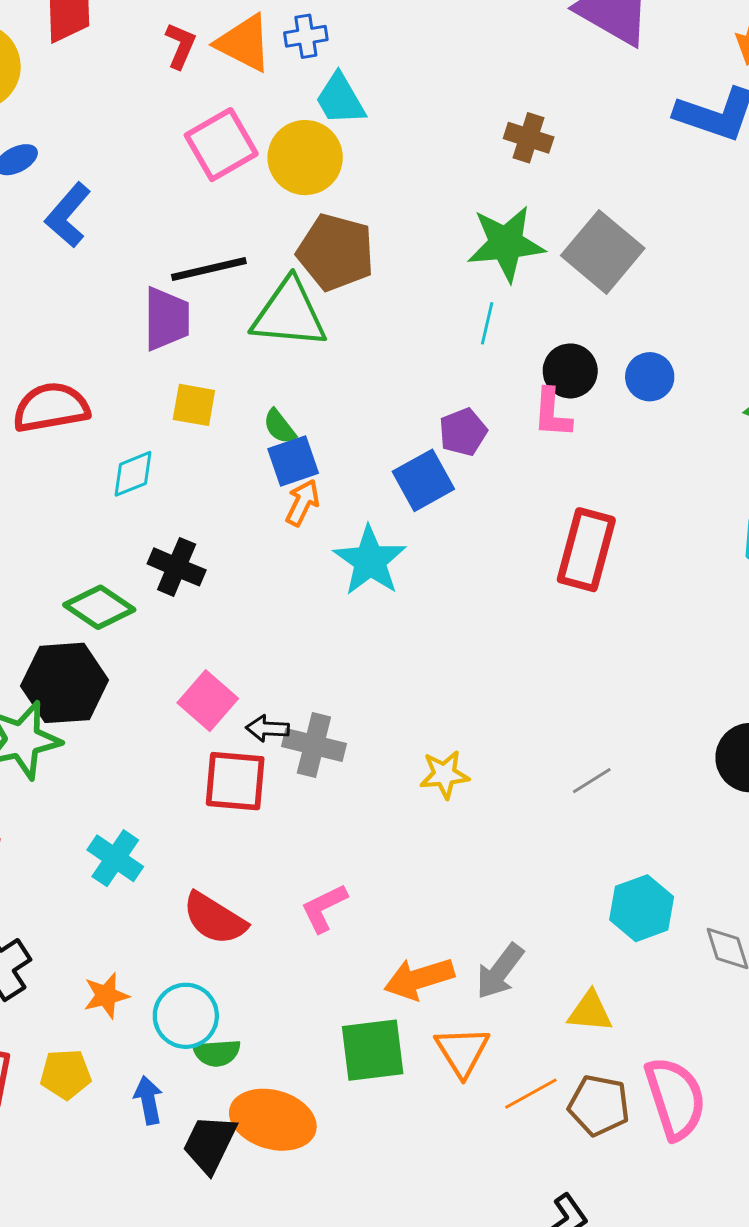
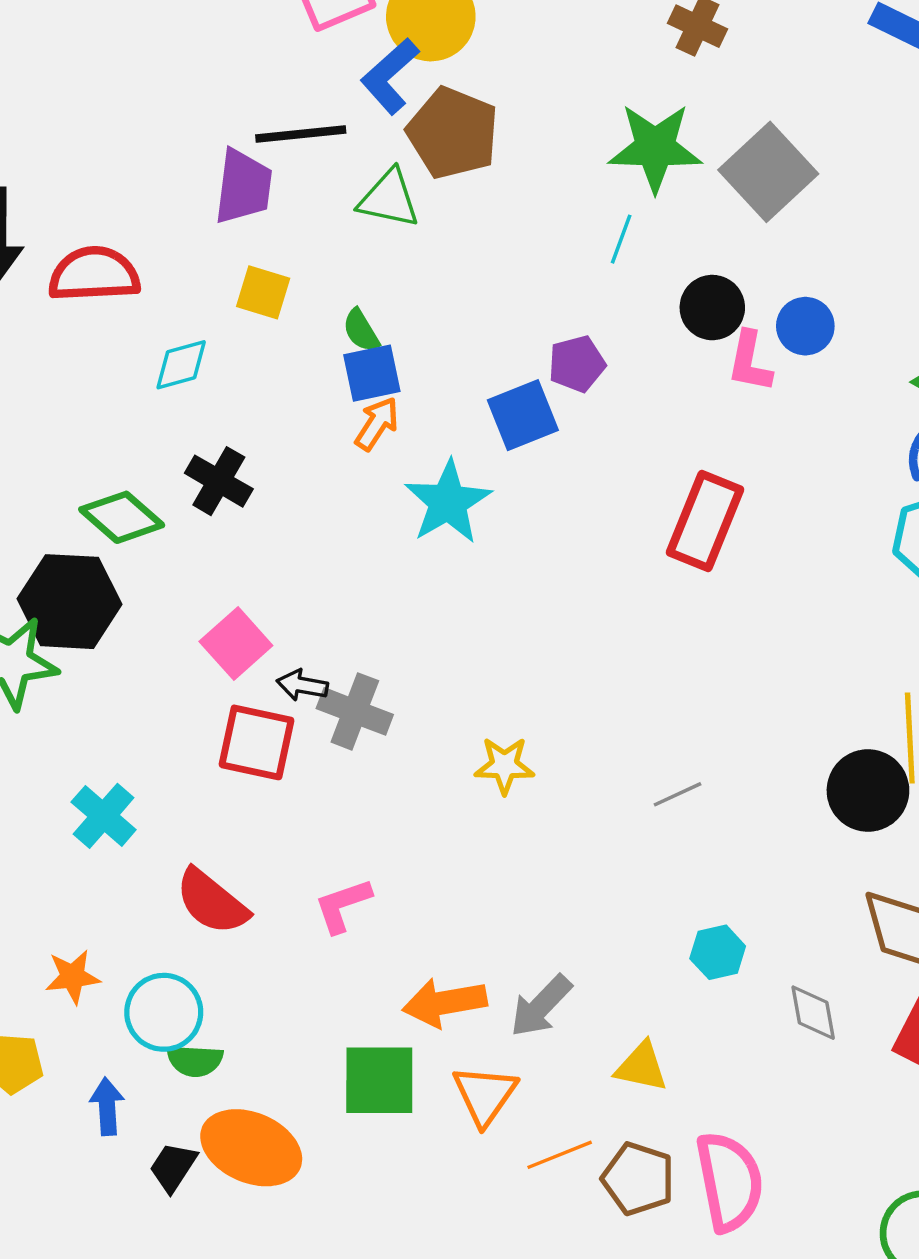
blue L-shape: (68, 215) -> (390, 76), moved
green triangle: (289, 314) -> (389, 199), size x0.7
pink L-shape: (552, 413) -> (750, 362), moved
cyan hexagon: (642, 908) -> (718, 952), size x0.7
black trapezoid: (210, 1144) -> (173, 1167), size x0.7

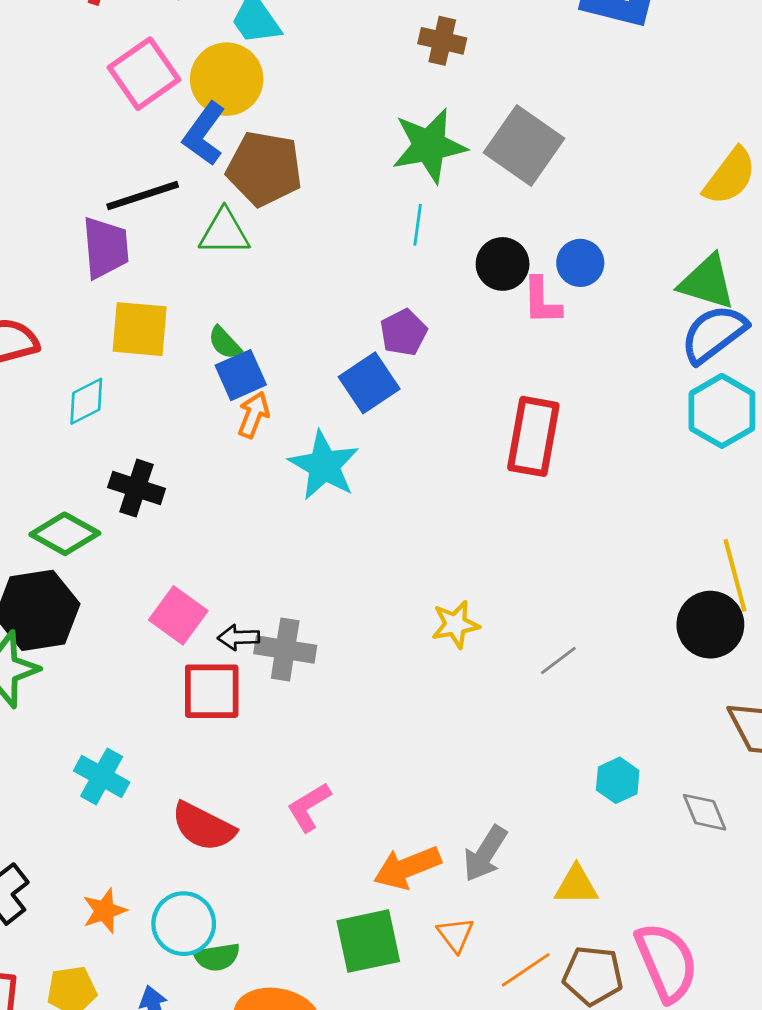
yellow square: (263, 292) -> (140, 329), size x1.4
yellow star: (504, 765) -> (455, 624), moved
orange triangle: (485, 1095) -> (455, 935), size x0.7

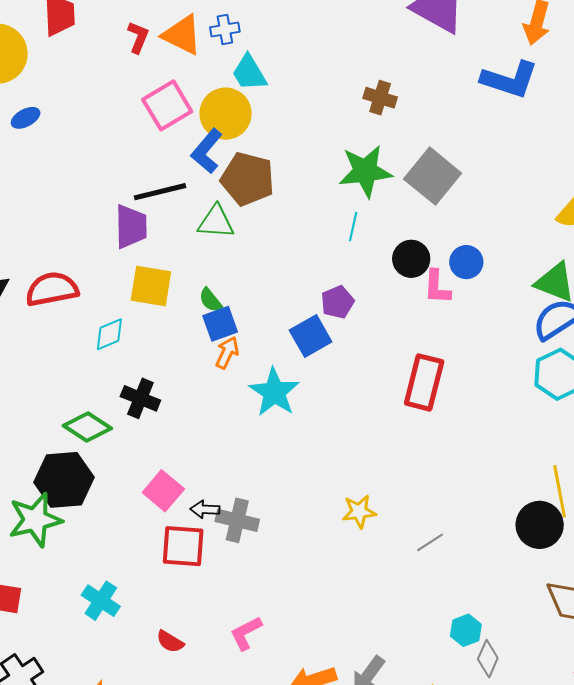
gray diamond: (705, 812) -> (488, 659), moved, turned 42
red semicircle: (203, 827) -> (170, 642), size x0.6

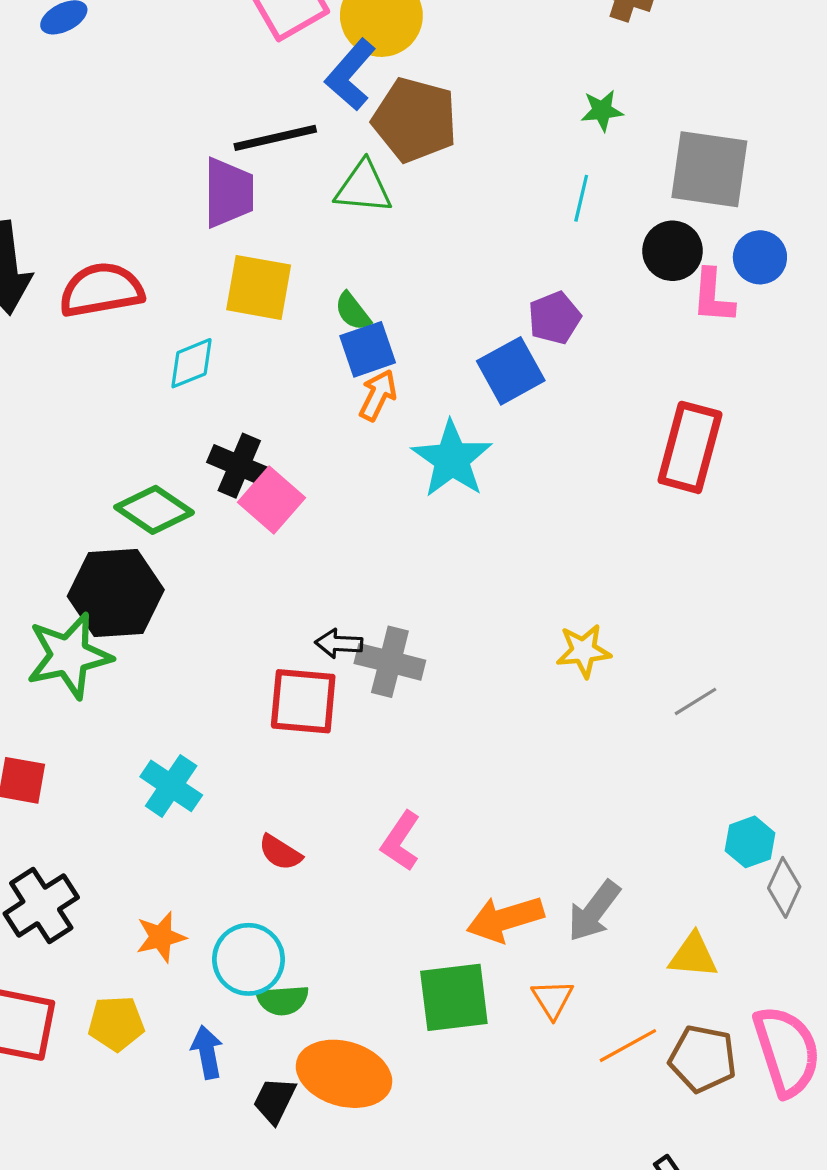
green star: (365, 171) -> (602, 111), size x0.5
gray square: (433, 176) -> (709, 169), moved, turned -32
pink square: (163, 491) -> (271, 500), moved
pink L-shape: (246, 633) -> (401, 841), turned -30

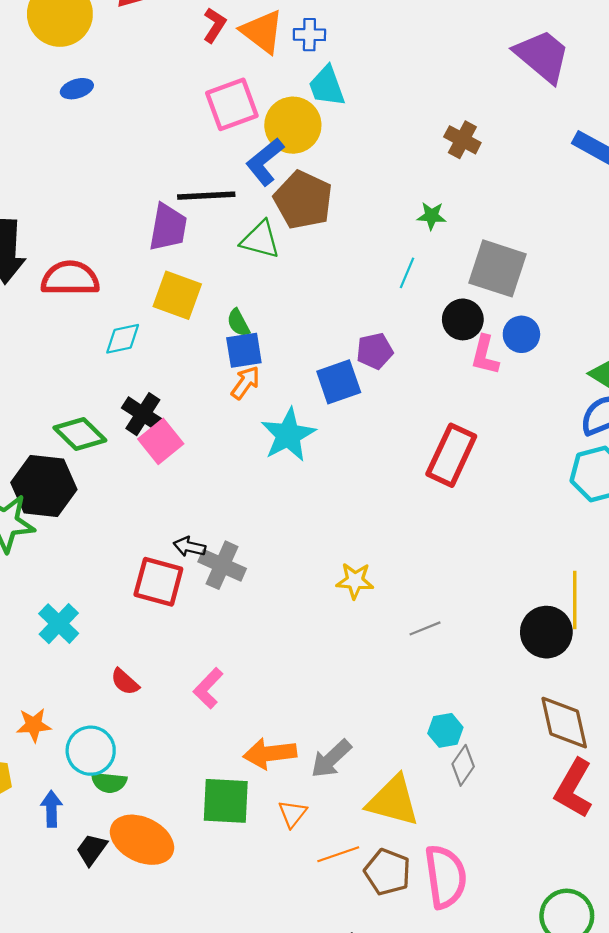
yellow triangle: (693, 956) -> (393, 801), size x1.6

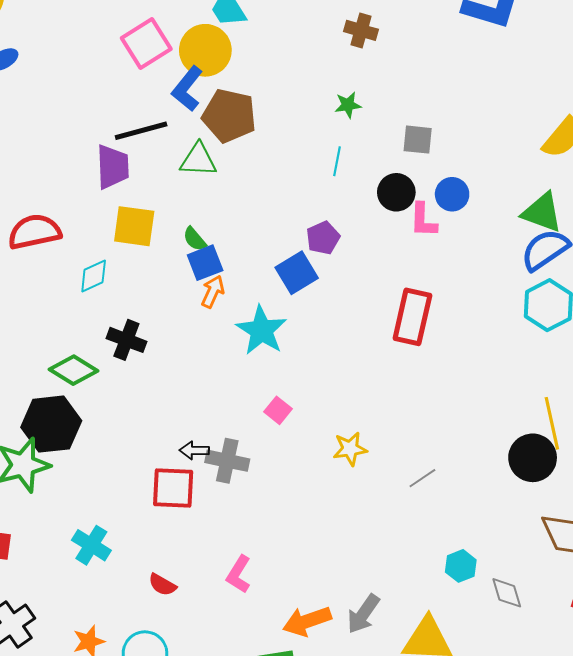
gray square: (497, 268) -> (418, 140), size x0.6
pink square: (161, 441) -> (278, 410), moved, size x0.7
gray diamond: (463, 765) -> (507, 593), moved, turned -39

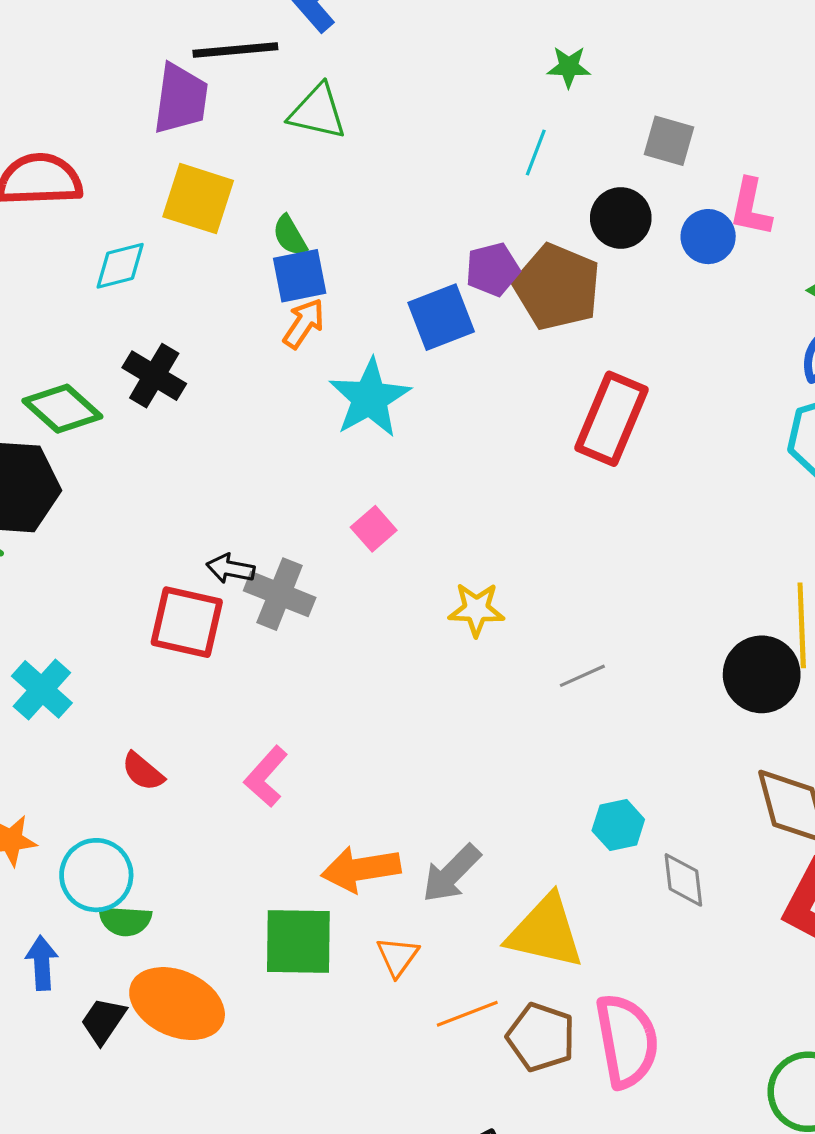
brown pentagon: (229, 116) -> (557, 287), moved
pink L-shape: (423, 220) -> (751, 207), moved

